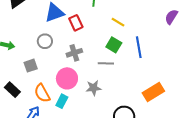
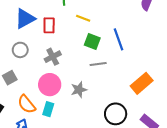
yellow line: (118, 22) -> (83, 18), moved
red rectangle: (76, 23) -> (49, 25), turned 35
gray line: (106, 63) -> (98, 64), moved

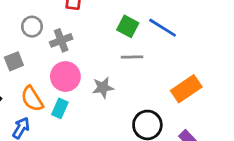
blue line: (118, 39) -> (163, 28), turned -45
gray cross: (53, 57) -> (61, 40), moved

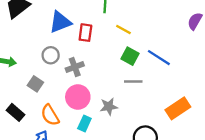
gray square: (14, 61) -> (35, 84), turned -35
cyan rectangle: (60, 108) -> (84, 124), moved

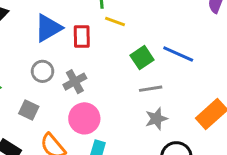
yellow line: (123, 30) -> (115, 22), moved
green square: (130, 56) -> (142, 58), turned 36
gray star: (109, 107) -> (156, 119), moved

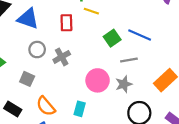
blue triangle: (48, 28) -> (28, 19), moved, turned 50
gray line: (151, 89) -> (129, 60), moved
pink circle: (84, 118) -> (98, 80), moved

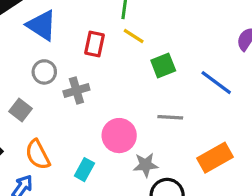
blue line: (140, 35) -> (216, 83), moved
green square: (112, 38) -> (163, 65), moved
gray star: (124, 84) -> (146, 165), moved

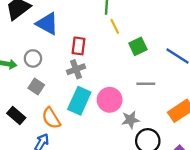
yellow line: (134, 36) -> (115, 26), turned 35
red rectangle: (95, 44) -> (78, 46), moved
gray circle: (44, 72) -> (33, 58), moved
cyan rectangle: (84, 170) -> (79, 101), moved, size x1.6

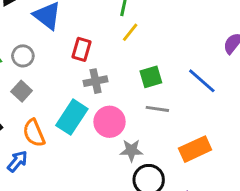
yellow line: (115, 26) -> (130, 32), turned 56
green square: (138, 46) -> (151, 77), moved
gray cross: (76, 69) -> (96, 81), moved

